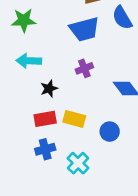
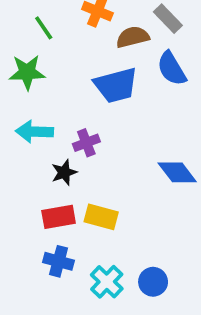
purple cross: (84, 68) -> (86, 143), moved
blue circle: (110, 132) -> (153, 282), moved
blue cross: (45, 149) -> (59, 261), turned 30

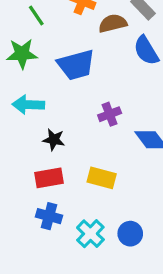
blue trapezoid: (116, 85) -> (76, 65), moved
purple cross: (86, 143) -> (110, 114), moved
black star: (64, 172) -> (54, 140), turned 30
yellow rectangle: (101, 217) -> (102, 178), moved

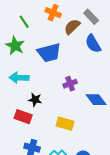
brown semicircle: (113, 23) -> (72, 27), turned -30
green star: (22, 54) -> (15, 46), turned 30
red rectangle: (49, 178) -> (23, 117), moved, turned 30

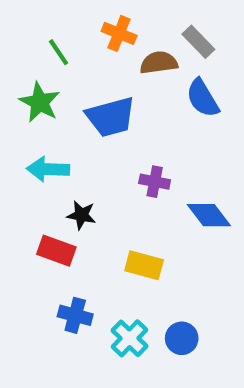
brown semicircle: (72, 27) -> (159, 63), turned 36
purple cross: (70, 84) -> (155, 182), turned 32

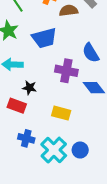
blue semicircle: (203, 98) -> (91, 53), moved
purple cross: (155, 182) -> (66, 71), size x1.5
cyan cross: (129, 338) -> (54, 150), size x1.4

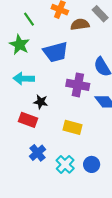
blue cross: (26, 138) -> (38, 153), turned 35
cyan cross: (54, 150) -> (65, 164), size x0.7

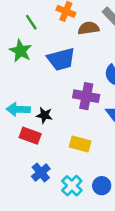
cyan arrow: (24, 79) -> (18, 109), moved

